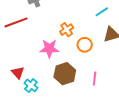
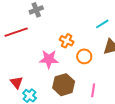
orange cross: (67, 30) -> (67, 41), turned -32

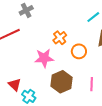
orange cross: (67, 41) -> (60, 38), turned 32

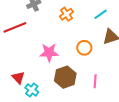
orange cross: (60, 38) -> (66, 14), moved

